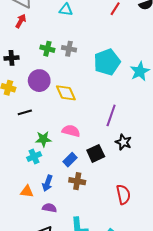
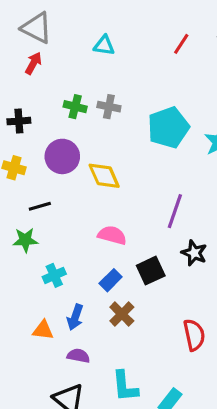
green star: (43, 139) -> (25, 240), moved
brown cross: (77, 181) -> (122, 314), turned 35

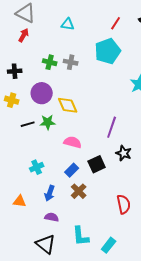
cyan pentagon: (168, 128) -> (108, 51), moved
green star: (25, 240) -> (48, 122), moved
orange triangle: (43, 330) -> (20, 201), moved

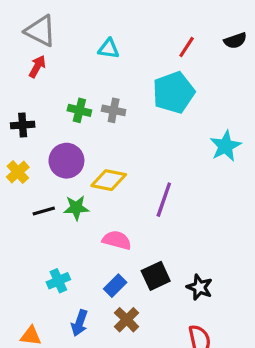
yellow cross: (12, 100) -> (18, 172), turned 32
yellow diamond: (68, 105) -> (109, 180), turned -55
purple line: (112, 127) -> (164, 200), moved
black star: (124, 153) -> (200, 287), moved

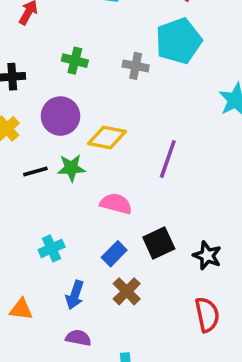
gray cross: (114, 110) -> (136, 66), moved

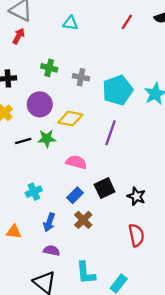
cyan pentagon: (179, 41) -> (118, 90), moved
gray cross: (136, 66) -> (81, 77), moved

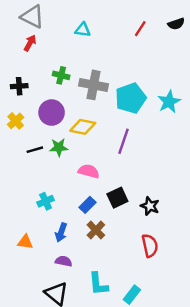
gray cross: (81, 77) -> (94, 85), size x1.6

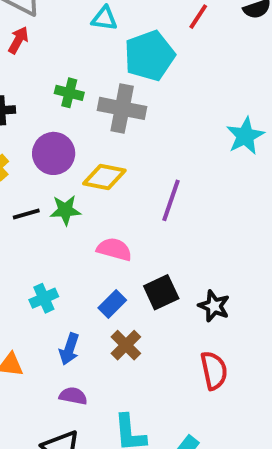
cyan pentagon: (131, 98) -> (149, 56), moved

